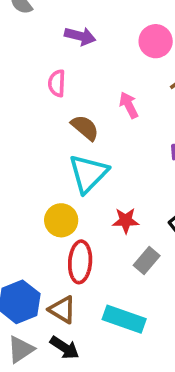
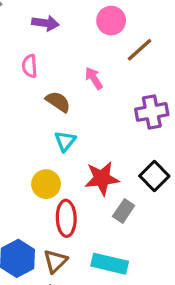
cyan triangle: (88, 173) -> (65, 141), size x0.6
red star: (126, 221) -> (102, 178), size x1.5
brown triangle: (62, 310) -> (55, 261), turned 50

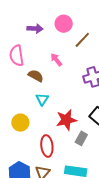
purple arrow: (45, 23) -> (35, 29), moved
pink semicircle: (30, 66) -> (17, 56), size x1.5
yellow circle: (46, 184) -> (20, 123), moved

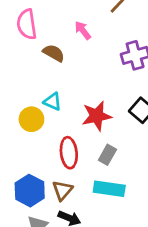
cyan triangle: (42, 99) -> (53, 102), moved, turned -40
gray rectangle: (81, 138) -> (107, 155), moved

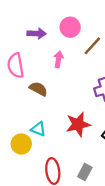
pink arrow: (83, 30) -> (59, 59), moved, turned 49
red star: (97, 116) -> (78, 124), moved

